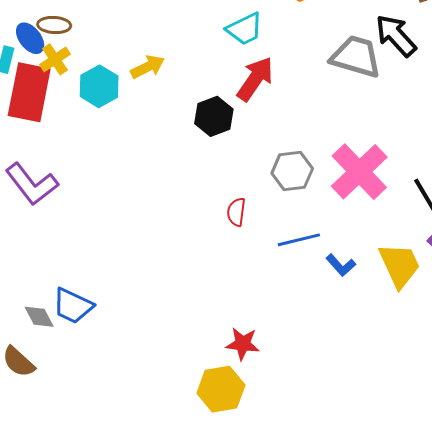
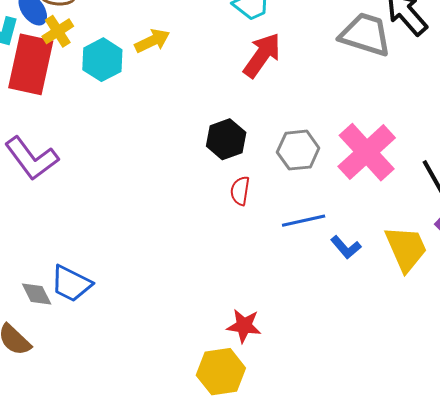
black hexagon: (214, 116) -> (226, 139), moved

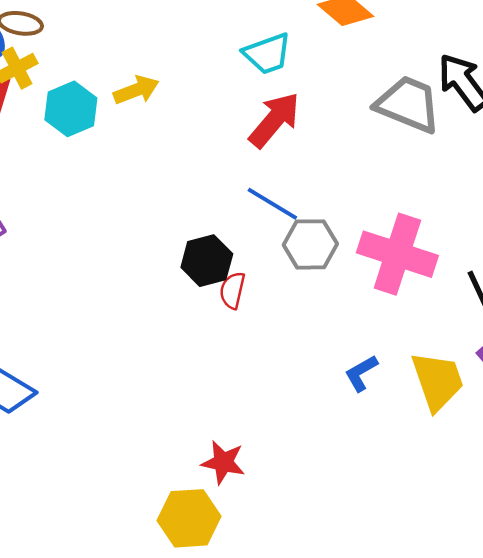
black hexagon: (226, 139) -> (207, 261), moved
pink cross: (367, 152) -> (397, 254), turned -34
blue line: (304, 221) -> (272, 204), moved, turned 39
blue L-shape: (346, 247) -> (361, 373), turned 96

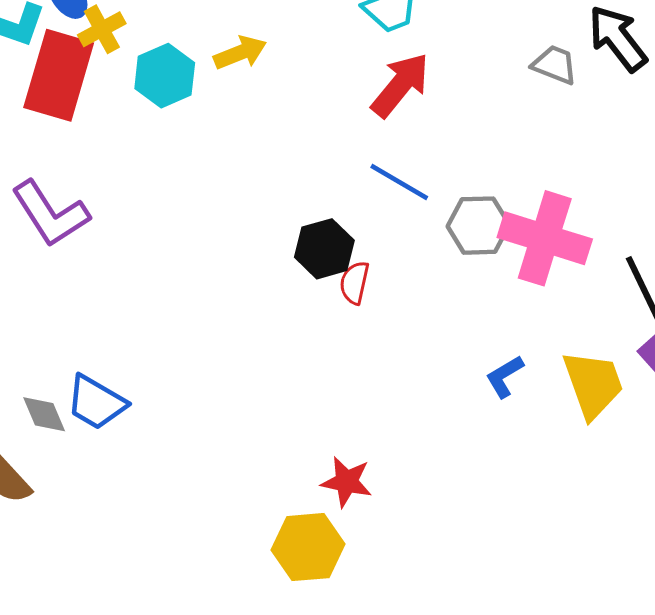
gray trapezoid: (408, 104) -> (555, 65), size x0.6
gray hexagon: (310, 244) -> (479, 226), moved

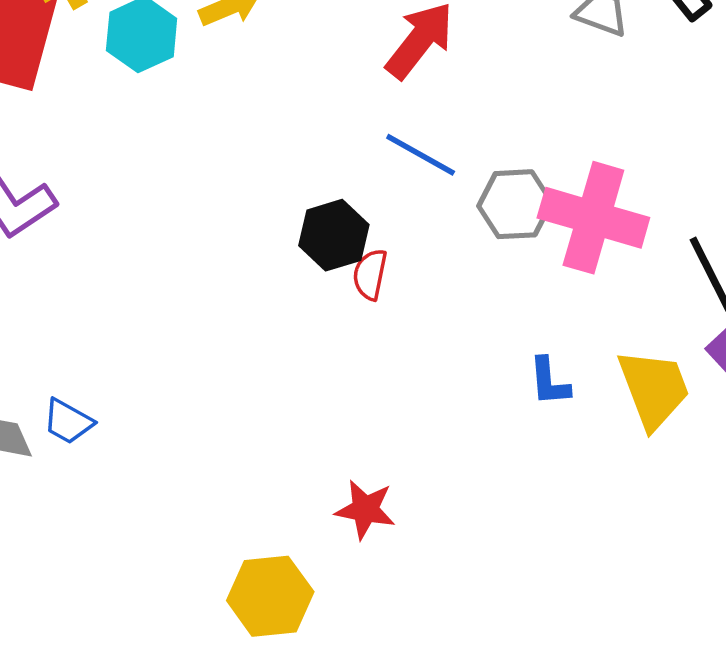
blue L-shape: (505, 376) -> (549, 382), turned -63
blue trapezoid: (96, 402) -> (68, 422), size x0.7
yellow hexagon: (308, 547) -> (270, 596), moved

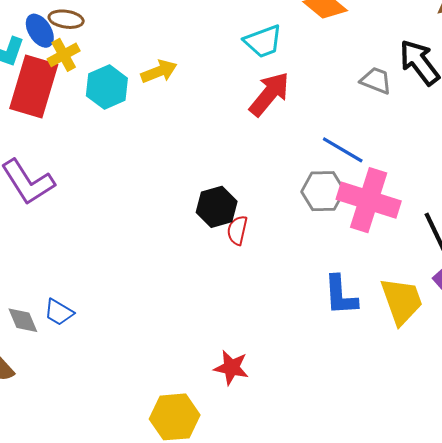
blue line: (421, 155) -> (343, 150), moved
blue L-shape: (549, 382) -> (341, 295), size x1.4

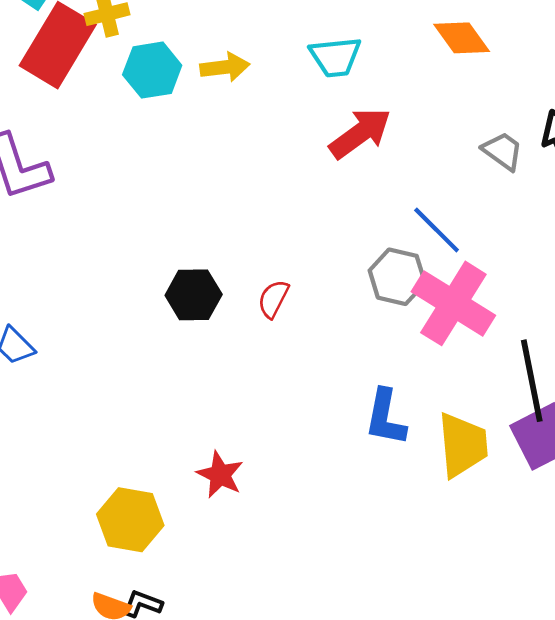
cyan trapezoid: (263, 41) -> (335, 57), moved
black hexagon: (217, 207) -> (194, 295), moved

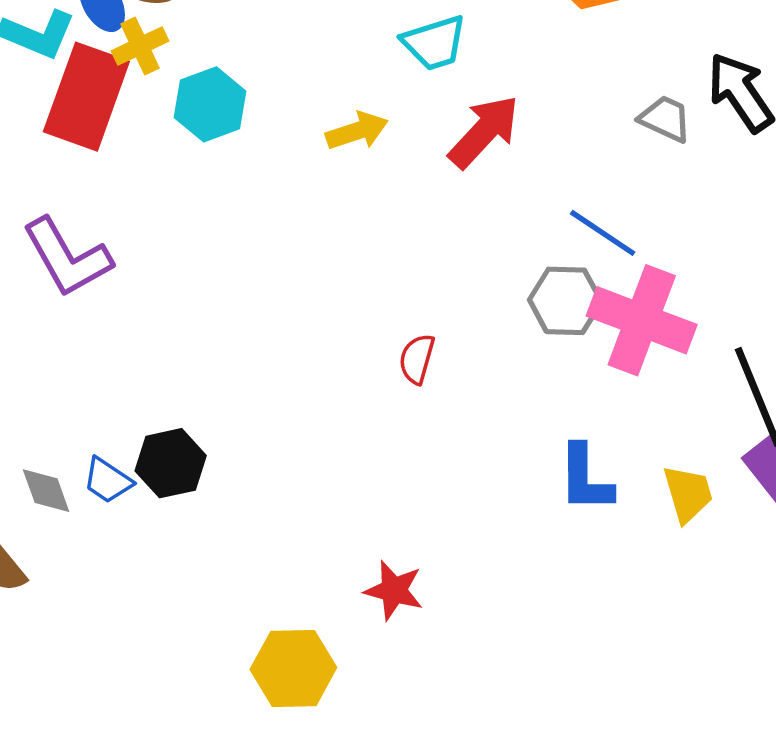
yellow arrow: (225, 67) -> (357, 131), moved
black hexagon: (194, 295) -> (171, 463), moved
yellow trapezoid: (463, 445) -> (688, 494), size x0.7

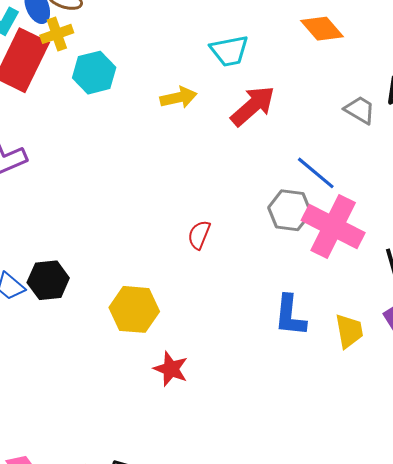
yellow hexagon: (293, 668) -> (134, 309), moved

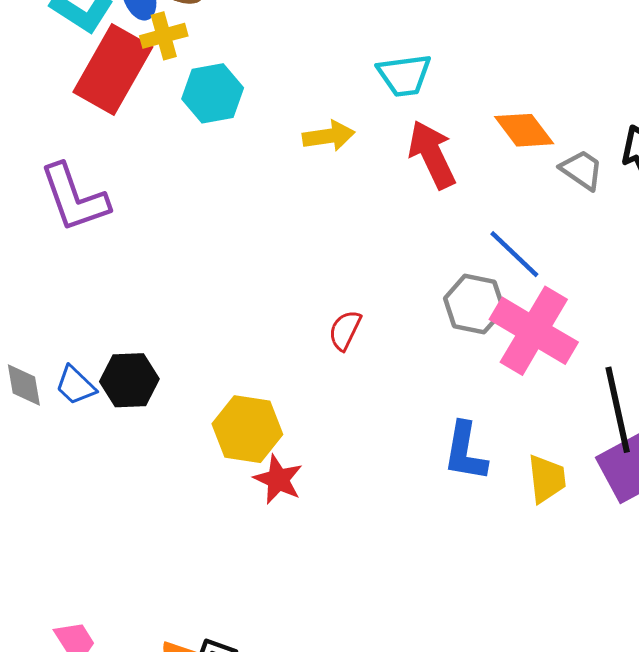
orange diamond: (322, 29) -> (524, 130), moved
red arrow: (253, 106) -> (432, 155), turned -78
red star: (171, 369) -> (278, 479), moved

